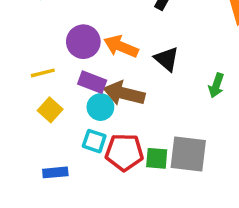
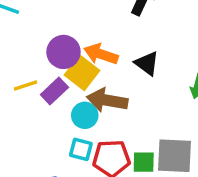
purple rectangle: (92, 82) -> (54, 91), moved, turned -60
yellow square: (50, 110) -> (82, 73), moved, size x1.4

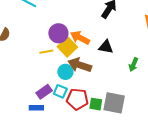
black triangle: (147, 63) -> (106, 47), turned -35
yellow line: (26, 86) -> (46, 52), moved
purple rectangle: (54, 91) -> (44, 92), moved

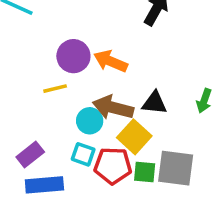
yellow square: (67, 47) -> (134, 137), moved
black triangle: (106, 47) -> (154, 103), moved
purple rectangle: (44, 92) -> (30, 155), moved
blue rectangle: (36, 108) -> (44, 185), size x1.5

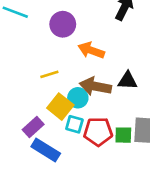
purple circle: (73, 56) -> (63, 24), moved
yellow square: (134, 137) -> (60, 107), moved
blue rectangle: (44, 185) -> (46, 150), turned 40

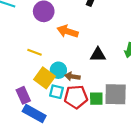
yellow line: (49, 74) -> (35, 52), turned 40
brown arrow: (95, 86) -> (72, 76), moved, size x0.6
purple rectangle: (33, 127) -> (23, 95), turned -70

